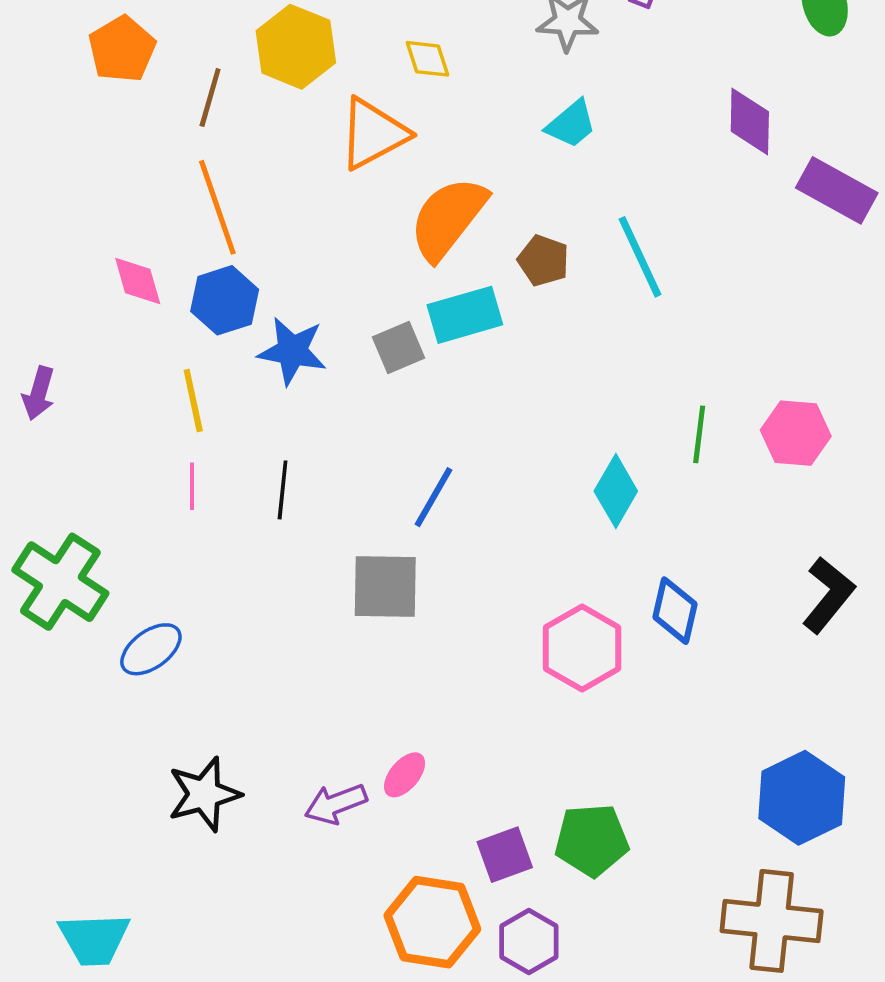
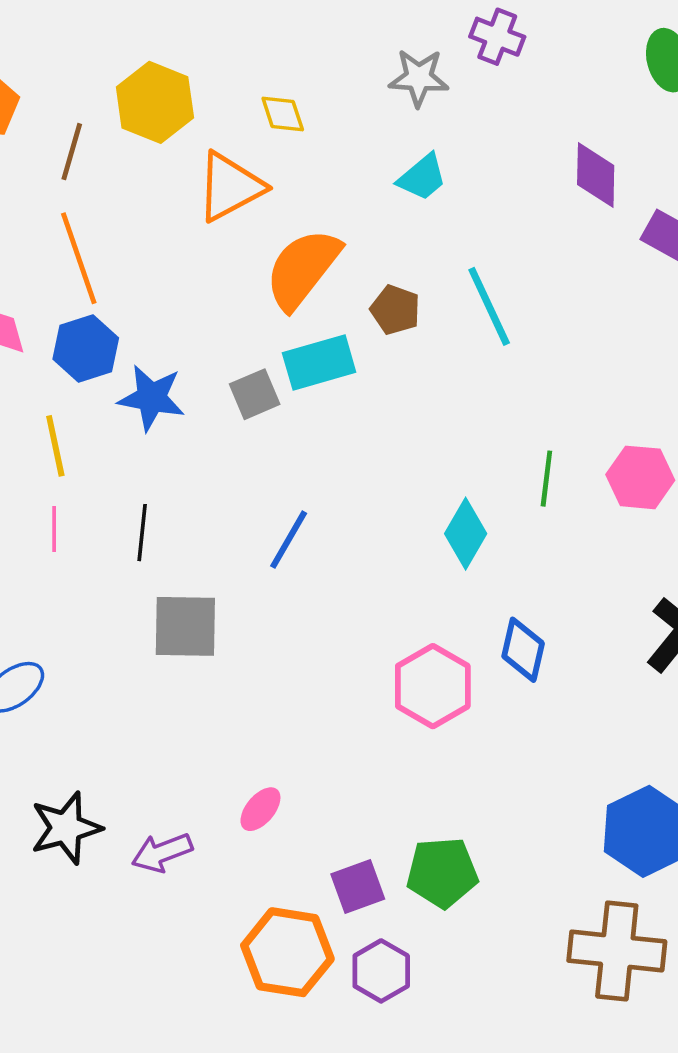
gray square: (385, 586) -> (185, 626), moved
purple arrow: (336, 804) -> (162, 853), moved

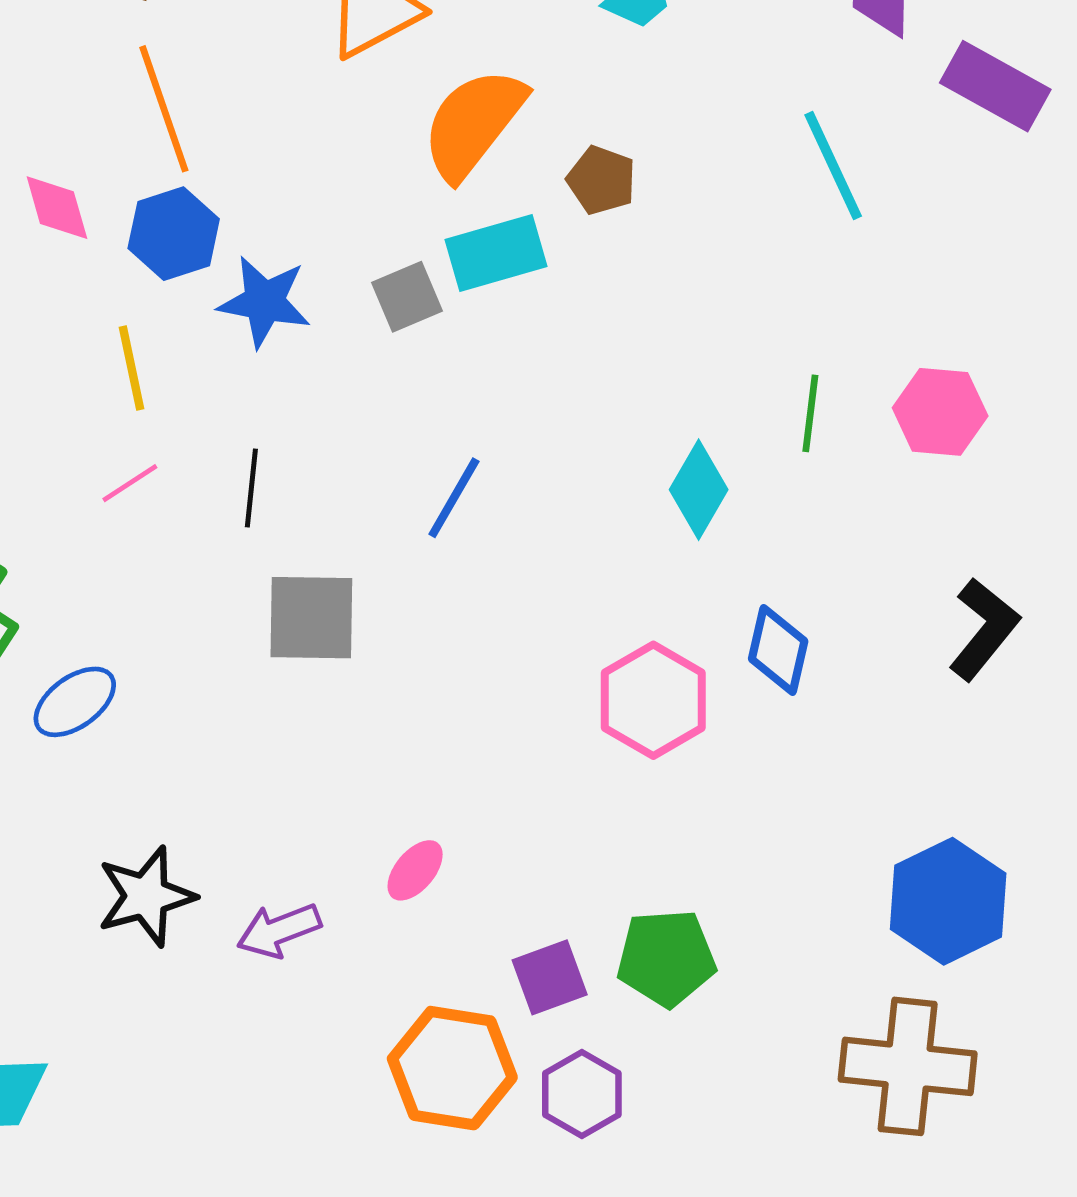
cyan line: (489, 306) -> (833, 166), moved
pink line: (54, 529) -> (130, 483), turned 57

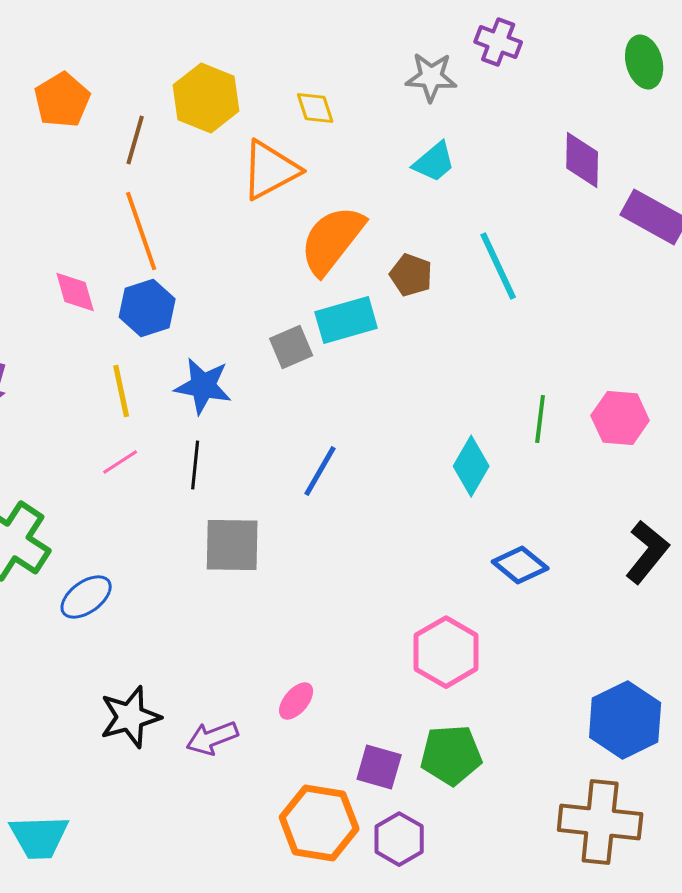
cyan line: (833, 166) -> (498, 266), moved
blue star: (264, 302) -> (203, 386), moved
blue diamond: (778, 650) -> (520, 565), turned -64
pink hexagon: (653, 700) -> (446, 652), moved
purple square: (550, 977) -> (379, 767), turned 36

